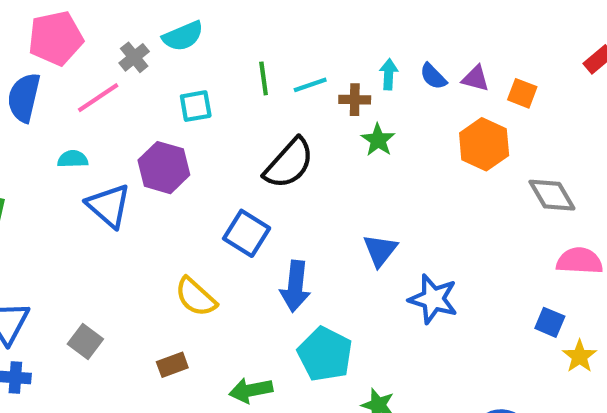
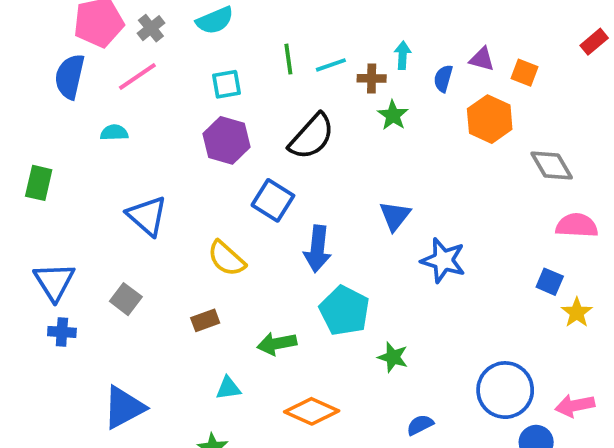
gray cross: (134, 57) -> (151, 28), moved
blue semicircle: (433, 76) -> (443, 78), moved, turned 60
purple hexagon: (164, 168) -> (226, 140), moved
blue triangle: (109, 206) -> (147, 216), moved

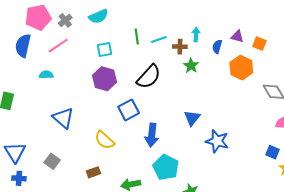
blue square: (273, 200) -> (129, 110), turned 30

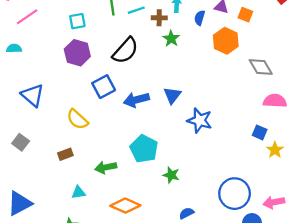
blue arrow: (152, 135) -> (136, 100), moved, turned 70

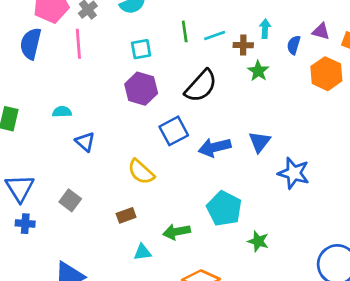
pink line: (27, 17) -> (78, 44), turned -60
cyan semicircle: (14, 48) -> (62, 112), moved
blue triangle: (33, 95) -> (85, 142), size x0.7
cyan triangle: (78, 192) -> (142, 252), moved

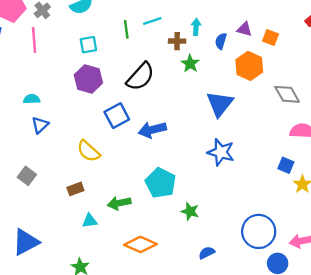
cyan line: (215, 35) -> (152, 21), moved
cyan semicircle: (62, 112) -> (32, 99), moved
blue triangle: (85, 142) -> (40, 125), turned 36
blue triangle: (260, 142) -> (220, 104), moved, size x1.4

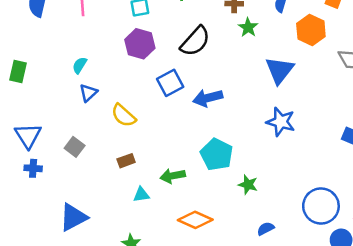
cyan semicircle: (32, 99) -> (80, 65), turned -56
yellow semicircle: (88, 151) -> (124, 115), moved

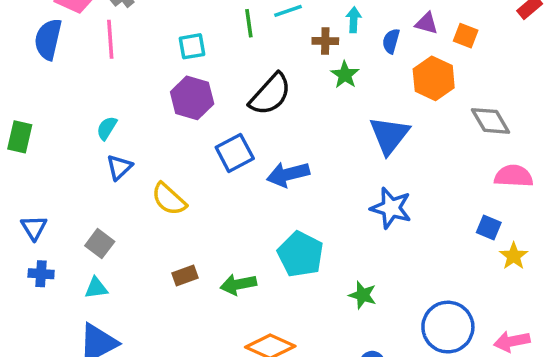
blue triangle: (28, 136) -> (34, 228), size x0.7
brown rectangle: (126, 161) -> (185, 276), moved
green star: (248, 185) -> (363, 295), moved
cyan triangle: (141, 195) -> (96, 288), moved

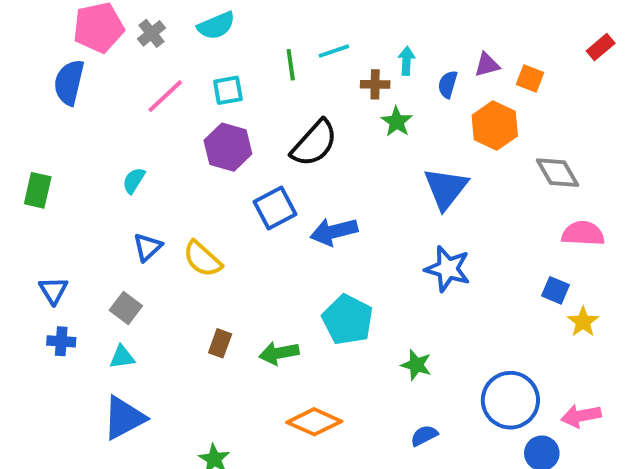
purple triangle: (427, 23) -> (487, 65), turned -30
pink line: (110, 39) -> (165, 96), moved, turned 51
blue triangle: (119, 167) -> (148, 247), moved
brown rectangle: (185, 276) -> (220, 343), turned -50

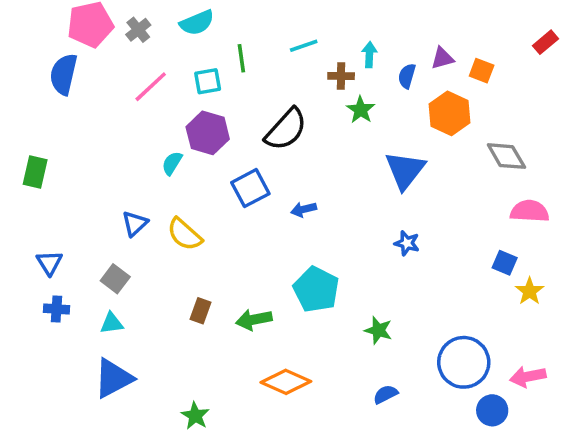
green line: (291, 65) -> (241, 58), moved
cyan semicircle: (134, 180) -> (172, 163), moved
blue arrow: (334, 231) -> (304, 209), size x0.6
blue star: (448, 269) -> (407, 243), size x0.6

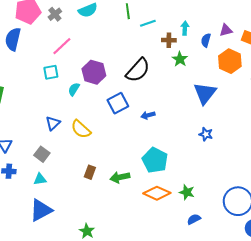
green line: (241, 58) -> (128, 11), moved
cyan square: (208, 81) -> (51, 72), moved
green star: (378, 330) -> (187, 192), moved
orange diamond: (286, 382) -> (157, 193), moved

